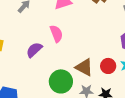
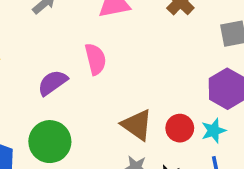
green circle: (61, 81) -> (50, 142), moved

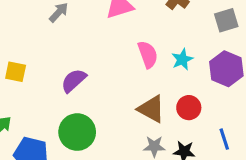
pink semicircle: (95, 59) -> (148, 54), moved
cyan star: (214, 131) -> (182, 59), moved

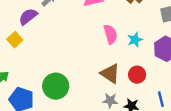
yellow square: (16, 72) -> (15, 40), turned 32
purple semicircle: (74, 81) -> (28, 16), moved

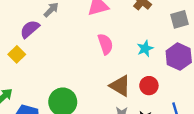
pink semicircle: (110, 34) -> (105, 44), moved

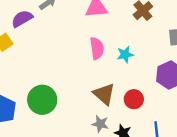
cyan star: (145, 48) -> (125, 54), moved

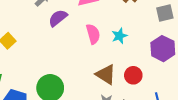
purple semicircle: (22, 19) -> (58, 18), moved

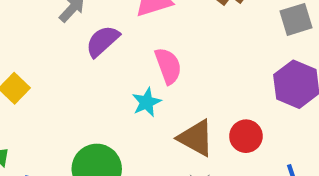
cyan star: (119, 36) -> (147, 102), moved

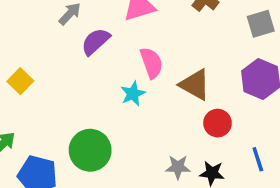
brown triangle: (196, 138) -> (195, 85), moved

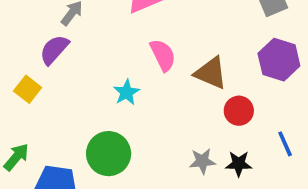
purple semicircle: (96, 41) -> (54, 50), moved
cyan star: (133, 94) -> (126, 92), moved

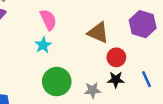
pink semicircle: (163, 55) -> (48, 20), moved
green circle: (109, 154) -> (57, 82), moved
black star: (239, 164) -> (116, 80), moved

